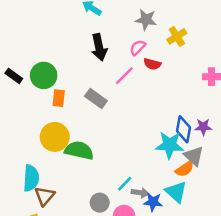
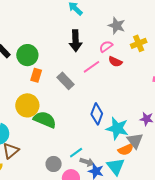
blue diamond: (184, 129) -> (97, 114), moved

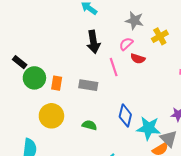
green circle: (27, 55) -> (34, 78), moved
pink line: (91, 67) -> (114, 67), turned -66
gray rectangle: (66, 81) -> (88, 85), turned -30
green semicircle: (45, 120) -> (89, 125), moved, size x0.6

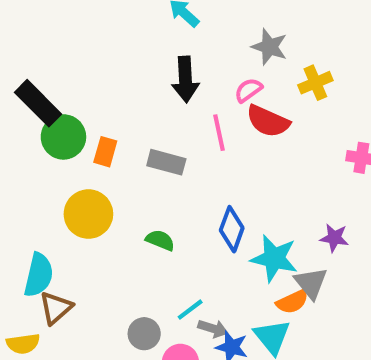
red semicircle: (138, 59) -> (268, 121), size x1.5
black rectangle: (20, 62) -> (38, 103), size x1.6

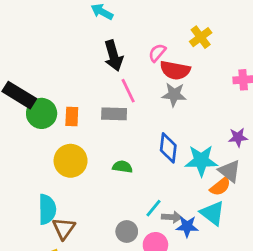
gray star: (269, 47) -> (174, 95), moved
pink line: (219, 133) -> (128, 91), moved

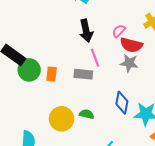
yellow circle: (71, 161) -> (62, 119), moved

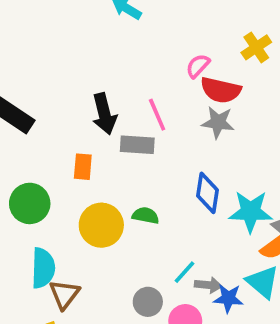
black arrow: (86, 31) -> (104, 114), moved
green circle: (29, 70) -> (30, 203), moved
orange rectangle: (52, 74) -> (83, 167), moved

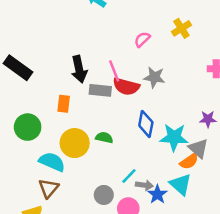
red semicircle: (221, 90) -> (126, 86), moved
cyan semicircle: (43, 268) -> (52, 162), moved, turned -70
blue star: (228, 298) -> (157, 194), turned 30

